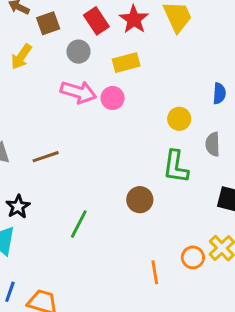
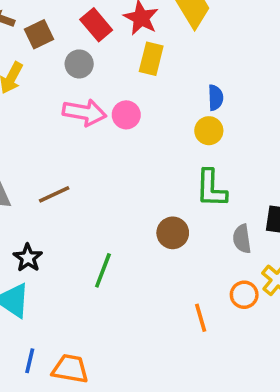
yellow rectangle: (126, 63) -> (151, 59), moved, turned -55
blue semicircle: (219, 93) -> (216, 98), moved
gray semicircle: (213, 144) -> (242, 239), moved

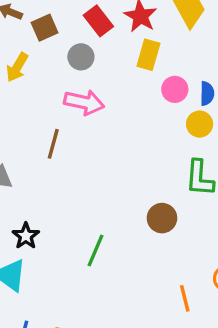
pink circle: (126, 115) -> (175, 89), moved
brown line: (54, 194) -> (53, 144), moved, turned -52

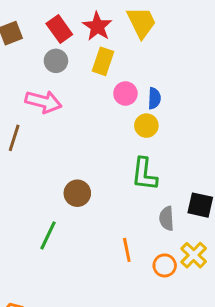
gray circle: (81, 57) -> (56, 61), moved
brown circle: (162, 218) -> (77, 193), moved
orange line: (185, 298) -> (127, 250), moved

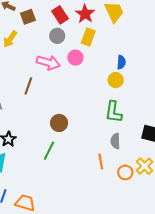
pink circle: (125, 93) -> (75, 58), moved
brown circle: (77, 193) -> (59, 123), moved
gray semicircle: (167, 218) -> (115, 141), moved

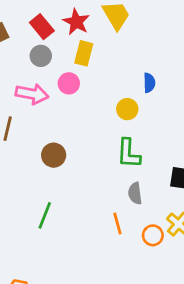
blue semicircle: (121, 62) -> (149, 83), moved
brown circle: (59, 123) -> (54, 155), moved

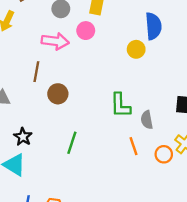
blue semicircle: (149, 83) -> (153, 26), size x1.6
green L-shape: (129, 153) -> (120, 105), moved
brown circle: (54, 155) -> (58, 94), moved

